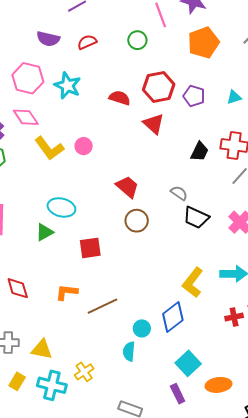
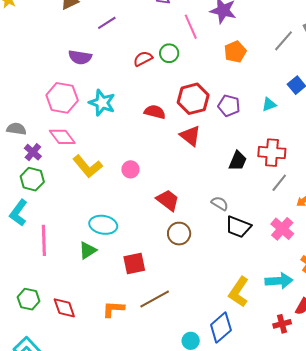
red semicircle: (87, 42) -> (143, 59), moved
orange pentagon: (203, 43) -> (235, 52), size x0.7
pink circle: (84, 146) -> (130, 169), moved
brown line: (103, 306) -> (155, 299), moved

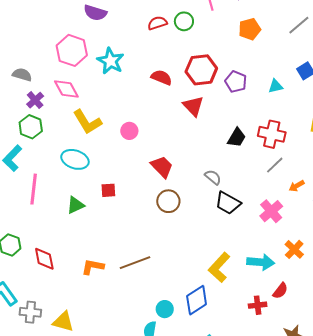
cyan ellipse: (103, 225) -> (75, 159), moved
red square: (134, 263) -> (108, 190), moved, size x0.7

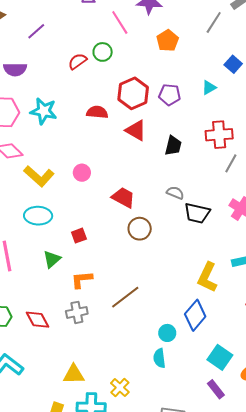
black trapezoid: (237, 138) -> (173, 146), moved
orange L-shape: (93, 267) -> (82, 280), moved
gray cross: (30, 312) -> (77, 312), moved

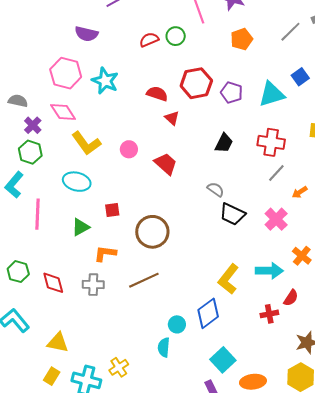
cyan triangle: (209, 88) -> (272, 94), size x1.8
red triangle: (136, 130) -> (172, 118), moved, size x0.7
red trapezoid: (123, 198) -> (166, 164), moved
brown circle: (140, 229) -> (152, 232), moved, size x1.4
yellow triangle: (74, 374) -> (58, 343), moved

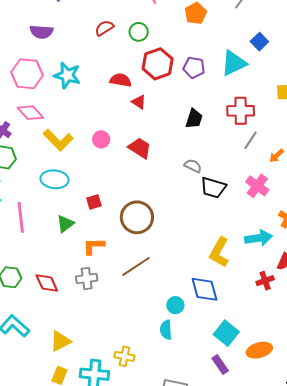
green circle: (176, 36) -> (139, 32), moved
blue diamond: (208, 313) -> (204, 289), turned -60
yellow triangle: (58, 343) -> (60, 341), turned -30
yellow cross: (119, 367) -> (124, 356), turned -36

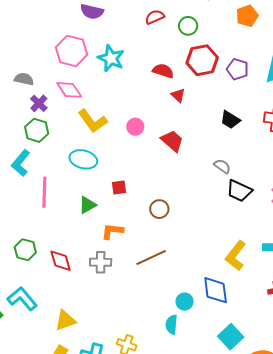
black trapezoid: (194, 119) -> (230, 120), turned 95
brown circle: (137, 217) -> (159, 209), size x0.6

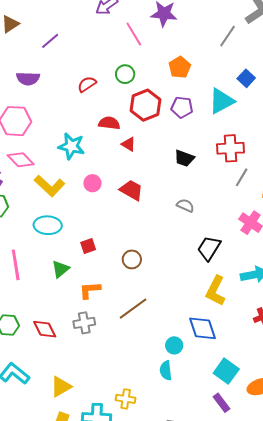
orange pentagon: (247, 16) -> (180, 67), moved
red semicircle: (155, 17) -> (87, 84), moved
cyan star: (111, 58) -> (71, 146), moved
black trapezoid: (239, 191) -> (209, 248), moved, turned 108

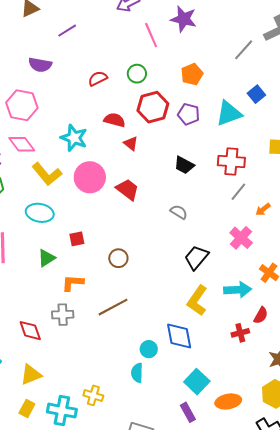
pink circle: (92, 183) -> (90, 177), size x1.8
red diamond: (45, 329) -> (30, 331), moved

